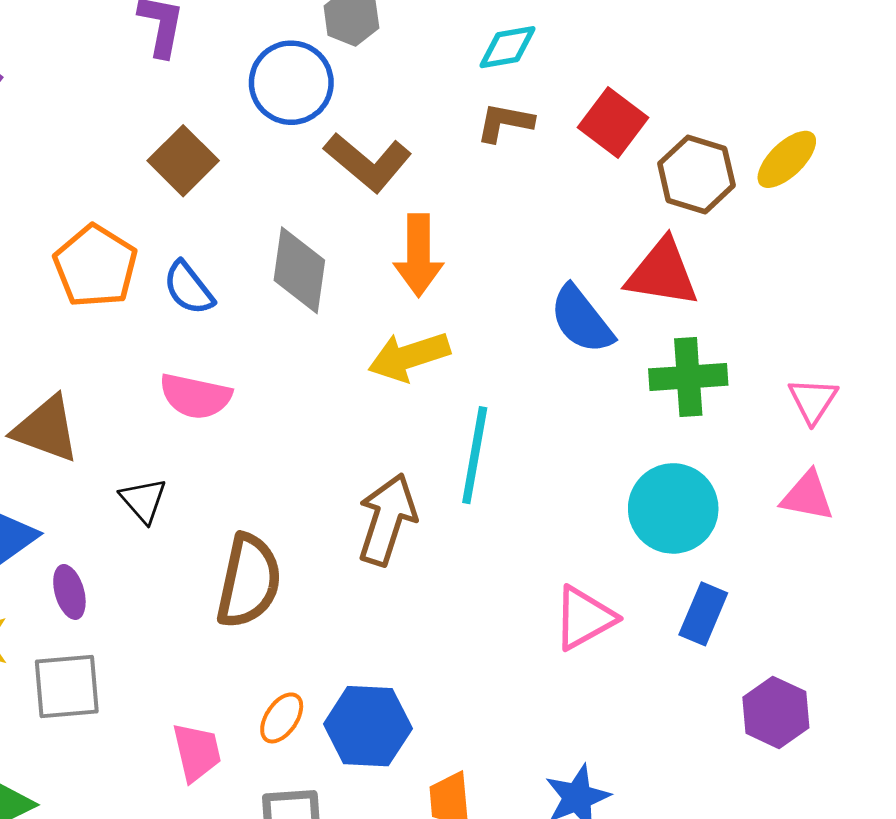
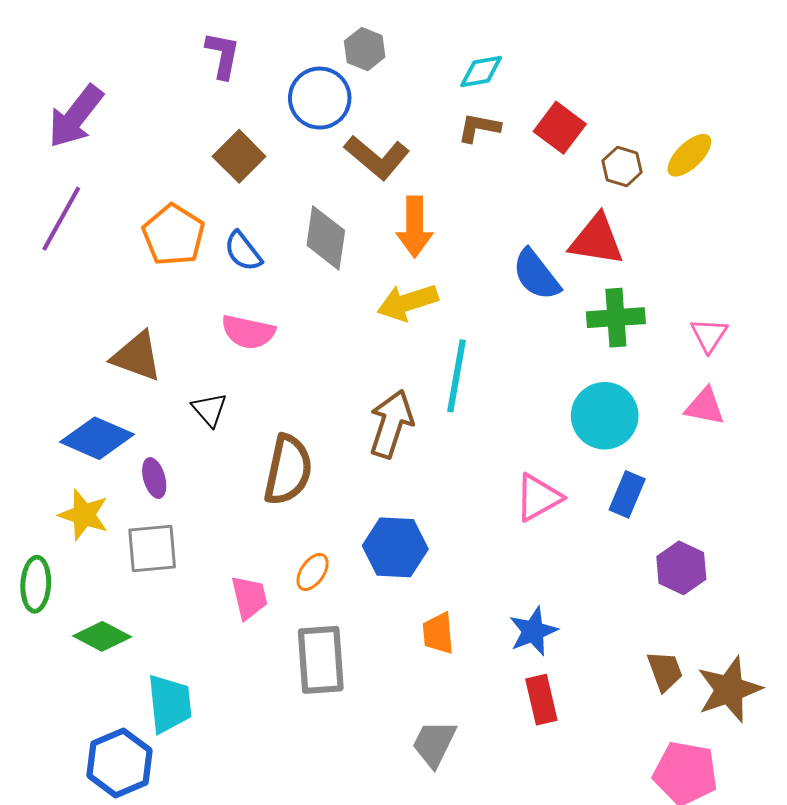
brown hexagon: (696, 174) -> (622, 166), size x0.7
blue hexagon: (368, 726) -> (395, 547), moved

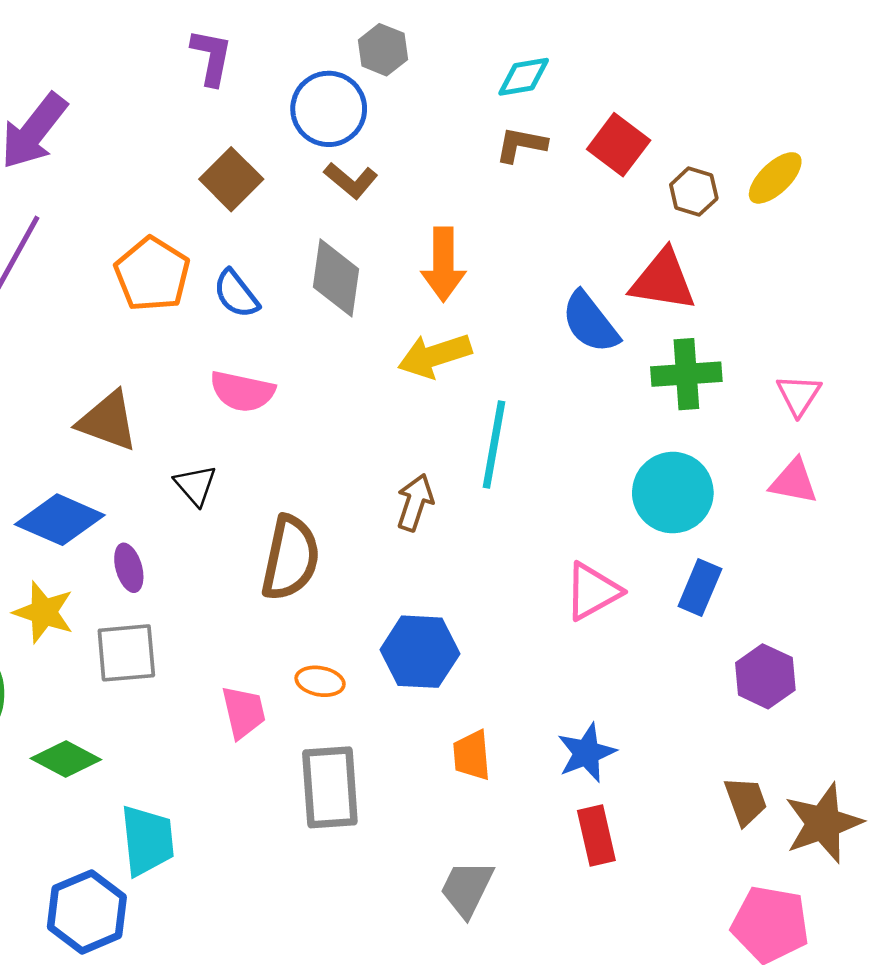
brown L-shape: (377, 157) -> (351, 180), moved, size x0.7
brown arrow: (391, 424) -> (415, 502), size x0.7
orange ellipse: (313, 572) -> (320, 681), turned 66

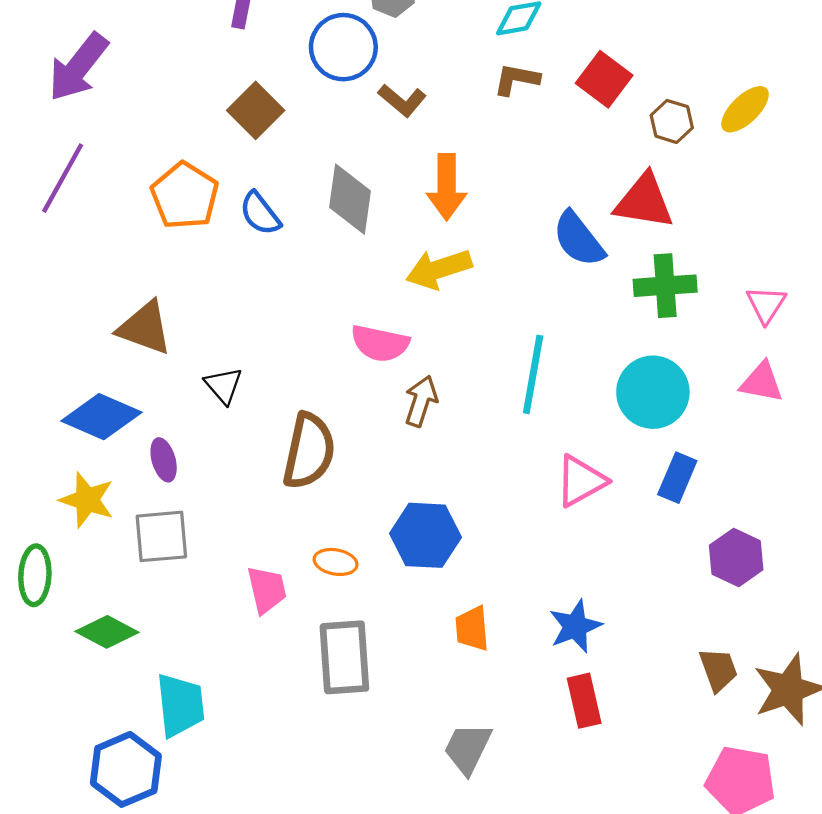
brown L-shape: (351, 180) -> (402, 100), moved
pink semicircle: (242, 391) -> (380, 343), moved
cyan line: (494, 444) -> (533, 374), moved

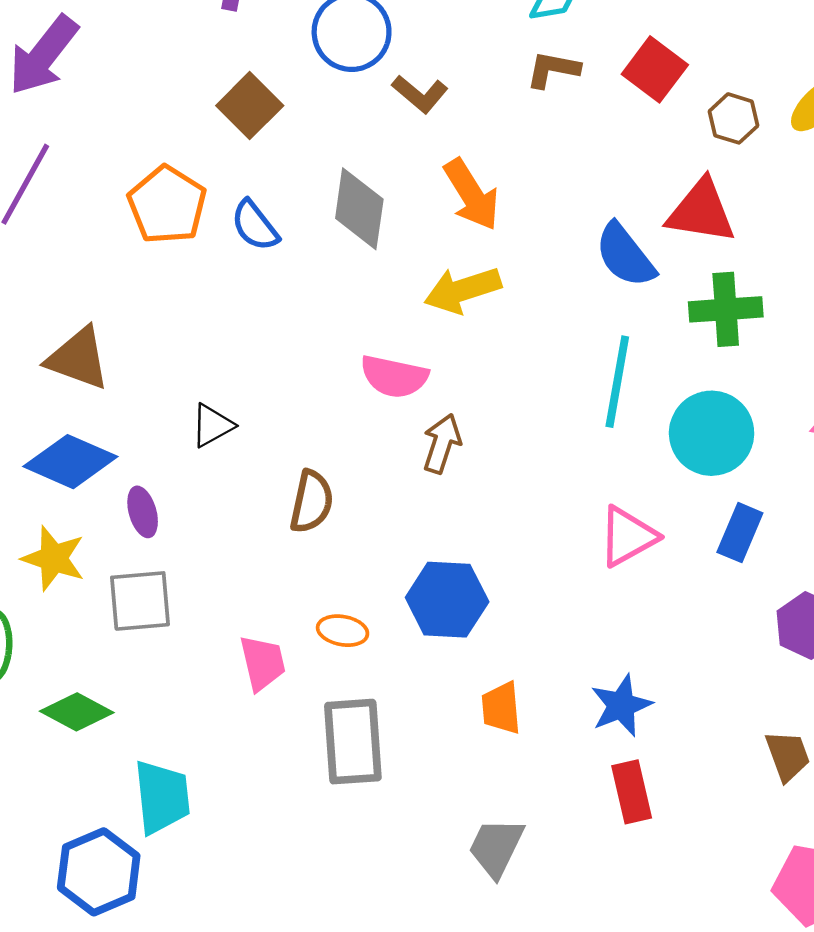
orange arrow: (447, 187) -> (472, 195), turned -32
brown triangle: (145, 328) -> (78, 358), moved
cyan line: (533, 374) -> (617, 382), moved
black triangle: (224, 386) -> (212, 425), turned 42
brown semicircle: (309, 451) -> (312, 502), size x0.7

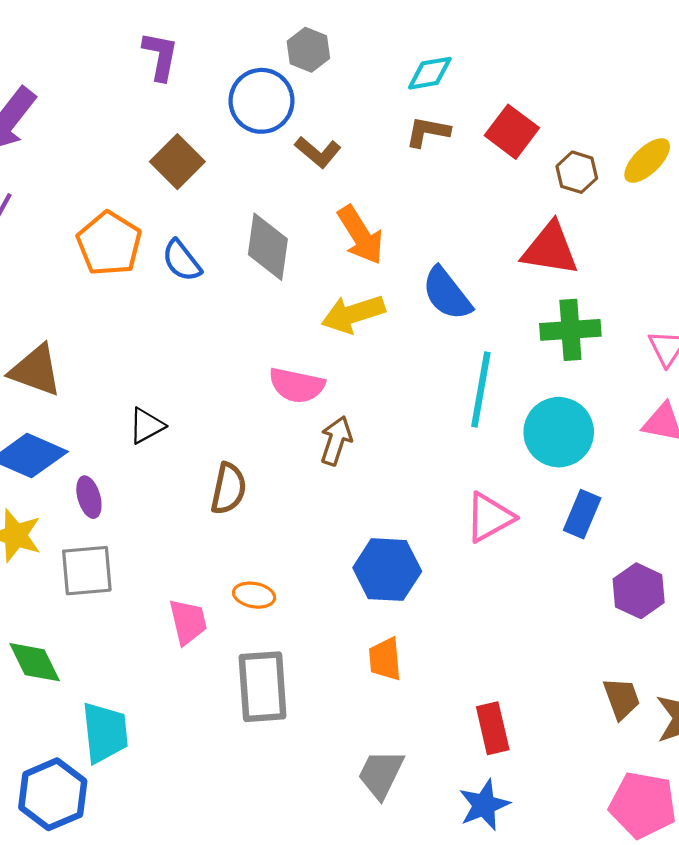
blue semicircle: (625, 255) -> (447, 294), moved
blue hexagon: (447, 600) -> (387, 570), moved
blue star: (621, 705) -> (484, 805), moved
green diamond: (77, 712) -> (35, 662), turned 36

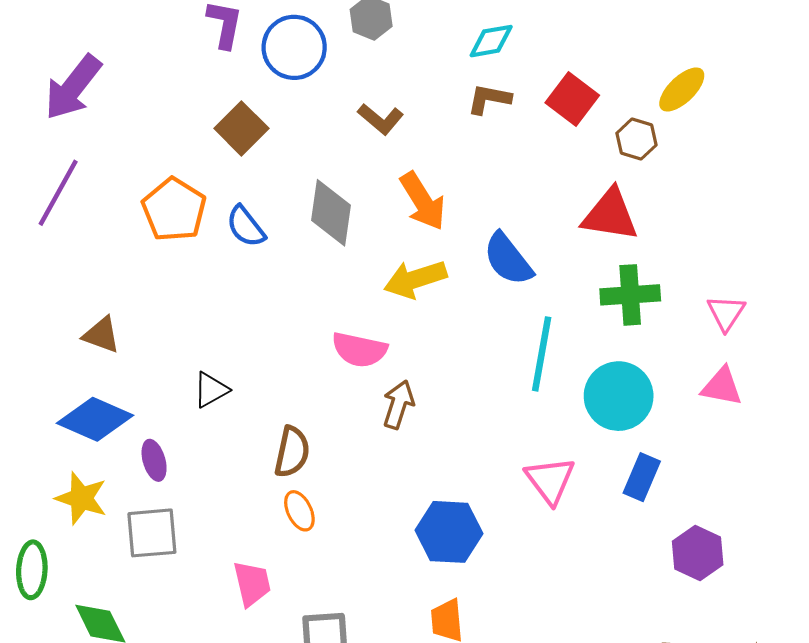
blue circle: (262, 101) -> (294, 47), moved
yellow ellipse: (647, 161) -> (682, 89), moved
brown triangle: (36, 370) -> (101, 335), size x0.7
pink triangle: (489, 517) -> (550, 480), turned -38
orange ellipse: (254, 595) -> (299, 511), moved, turned 54

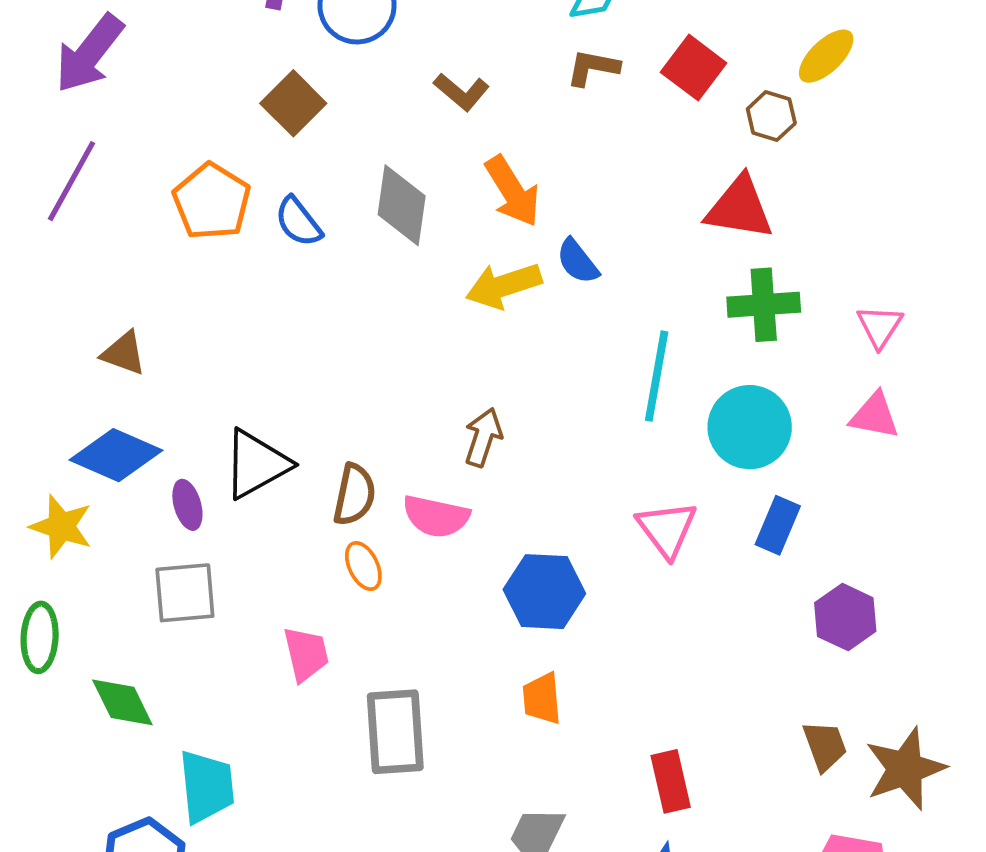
blue semicircle: (508, 259) -> (578, 261), moved, size x0.7
pink semicircle: (359, 350) -> (436, 516), moved
black triangle: (211, 390) -> (256, 464), moved, size x1.6
yellow star: (81, 498) -> (61, 527), moved

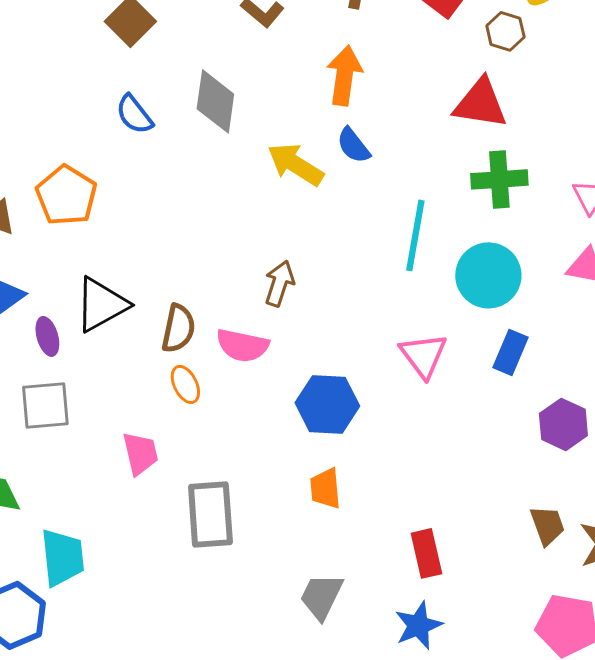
orange arrow: (513, 191) -> (344, 75), moved, turned -140
orange pentagon: (212, 201) -> (66, 195), moved
yellow arrow: (504, 286) -> (295, 164), turned 50

